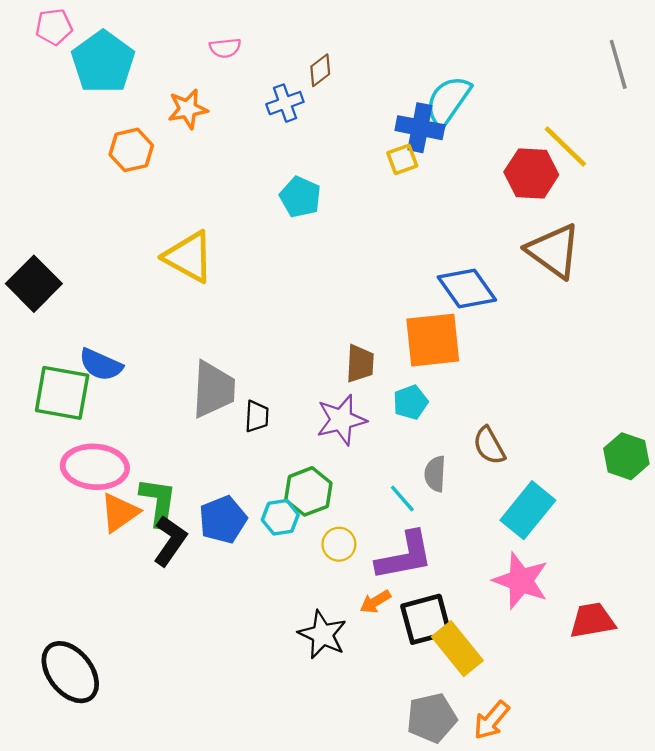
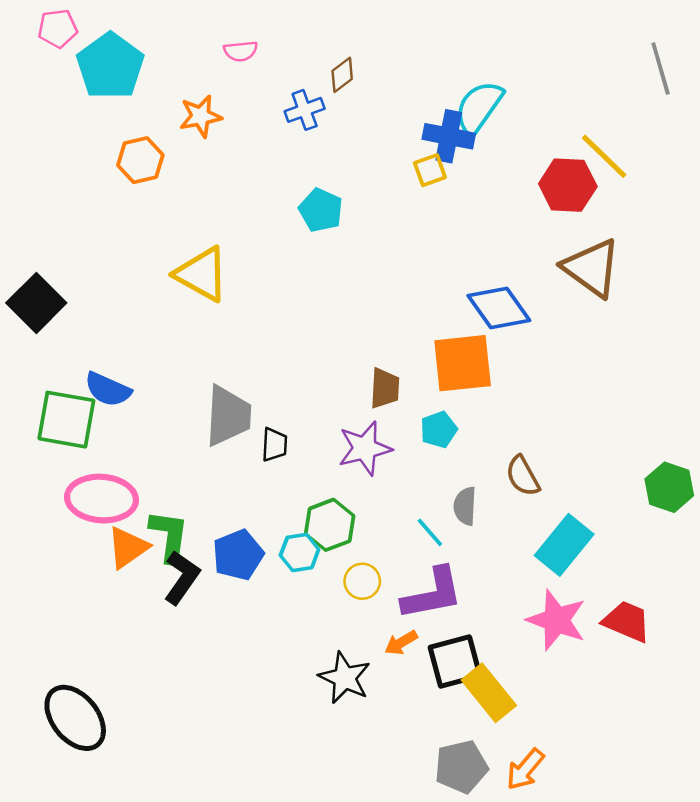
red trapezoid: (592, 620) -> (627, 621), moved, turned 33

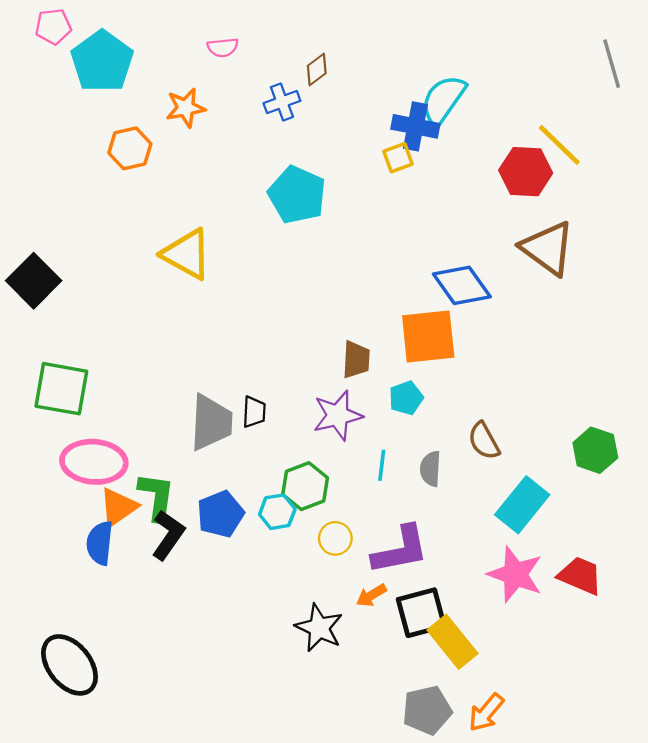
cyan pentagon: (321, 210) -> (297, 195), size x1.4
blue semicircle: (108, 389) -> (100, 543), moved, turned 72
gray trapezoid: (228, 416) -> (211, 422), moved
green hexagon: (669, 487) -> (595, 450), moved
cyan line: (430, 532) -> (382, 465), moved, turned 48

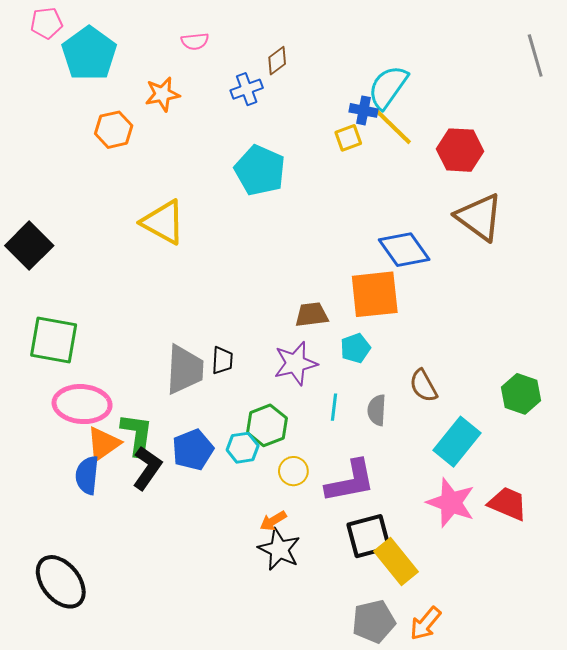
blue cross: (415, 126) -> (364, 110), size x0.7
yellow line: (559, 145) -> (393, 127), moved
brown trapezoid: (356, 360) -> (312, 315), turned -100
orange arrow: (371, 595) -> (273, 521), moved

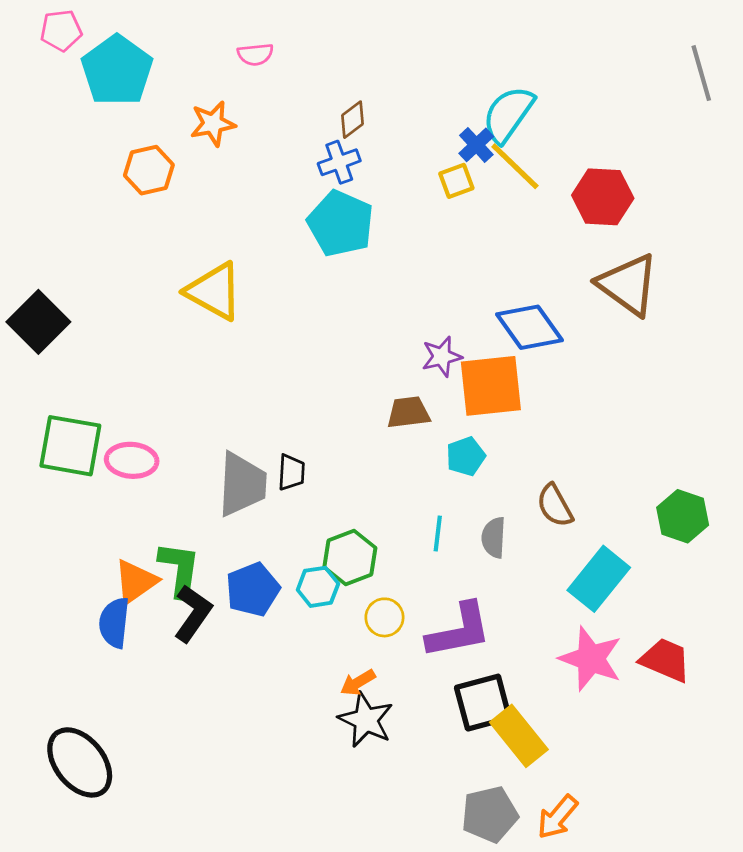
brown diamond: (277, 61) -> (353, 120), moved
blue cross: (247, 89) -> (339, 162), moved
blue cross: (364, 110) -> (476, 145), turned 36
purple star: (295, 363) -> (442, 357), moved, size x0.7
pink ellipse: (82, 404) -> (132, 460), moved, size x0.7

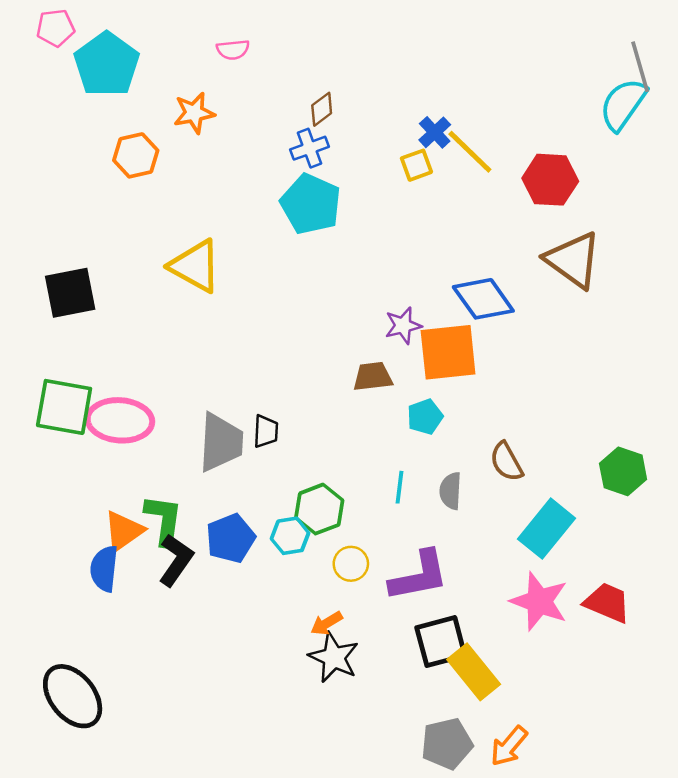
cyan semicircle: (508, 114) -> (623, 104), moved
black square: (38, 322) -> (70, 293), moved, turned 34
pink ellipse: (132, 460) -> (120, 420), size x1.4

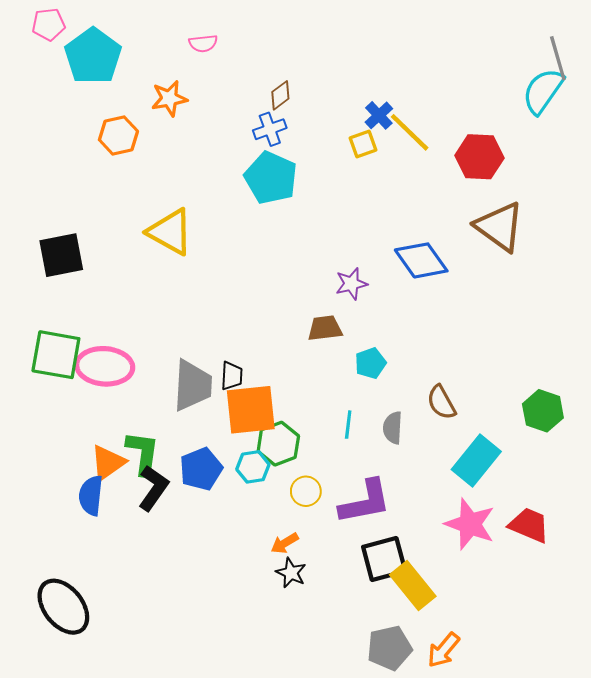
orange square: (448, 352) -> (251, 410), moved
black star: (334, 657) -> (291, 573), size x0.7

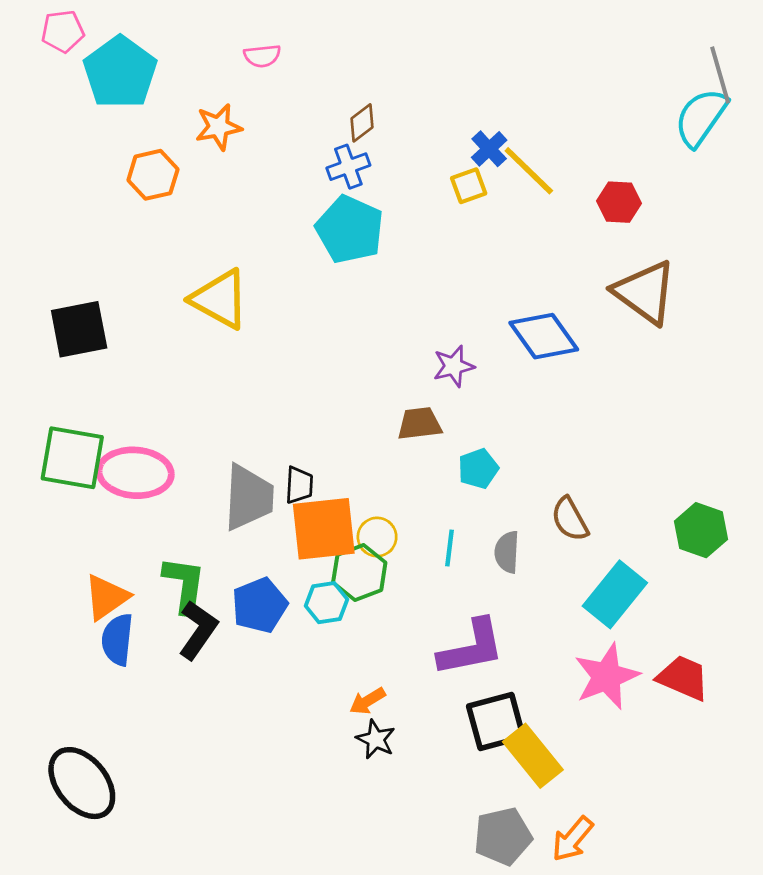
red hexagon: (479, 157) -> (619, 202), size x0.7
orange triangle: (108, 463) -> (106, 597), moved
yellow circle: (306, 491) -> (377, 537), moved
pink star: (470, 524) -> (607, 676), turned 30

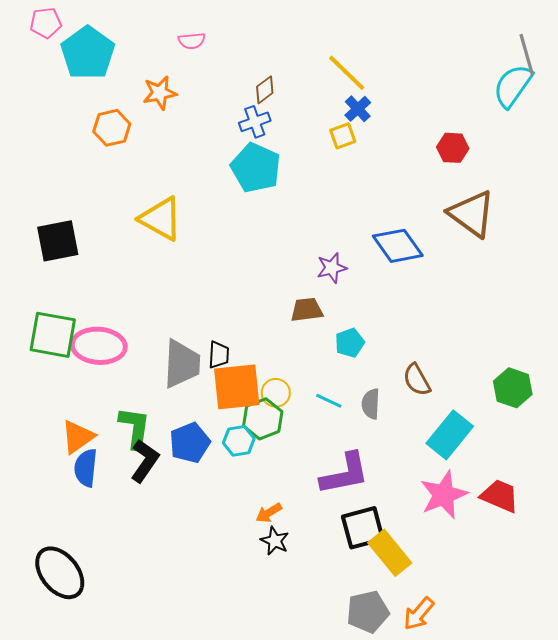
yellow line: (529, 171) -> (347, 73), moved
cyan line: (449, 548) -> (329, 401), turned -72

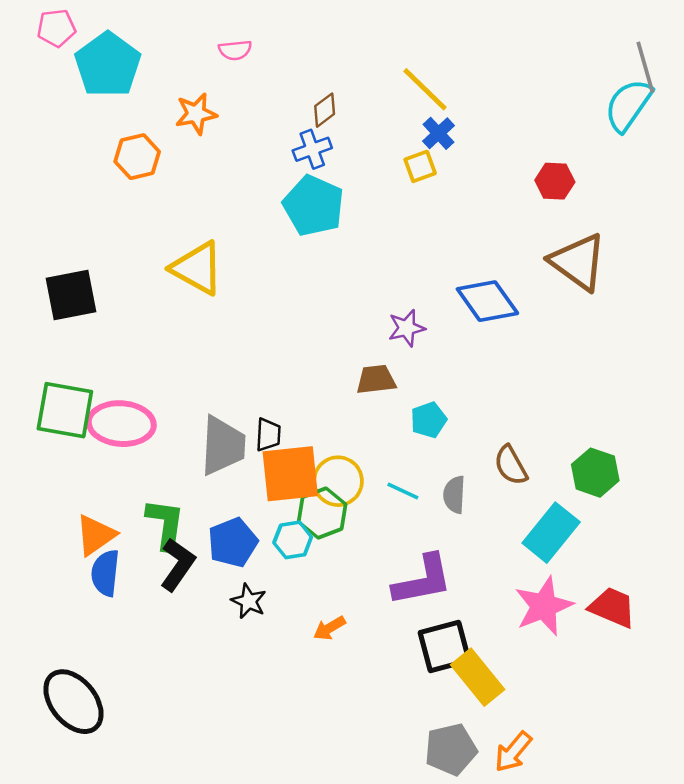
green hexagon: (513, 388) -> (595, 473), moved
yellow circle: (276, 393) -> (338, 481), size x1.4
black star: (275, 541) -> (249, 601), moved

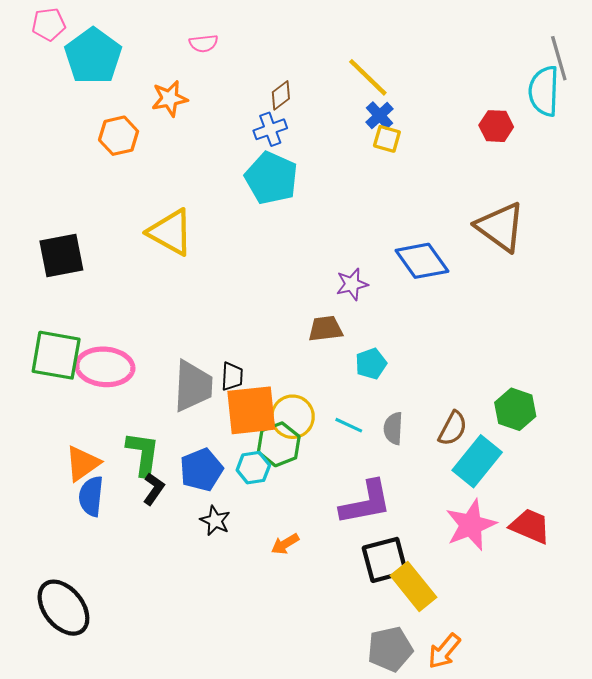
cyan semicircle: (628, 105) -> (544, 91), turned -33
yellow square: (420, 166) -> (387, 139), moved, turned 36
red hexagon: (555, 181) -> (496, 126), moved
brown semicircle: (511, 465) -> (453, 428), moved, turned -123
black L-shape: (178, 564) -> (154, 489), size x0.7

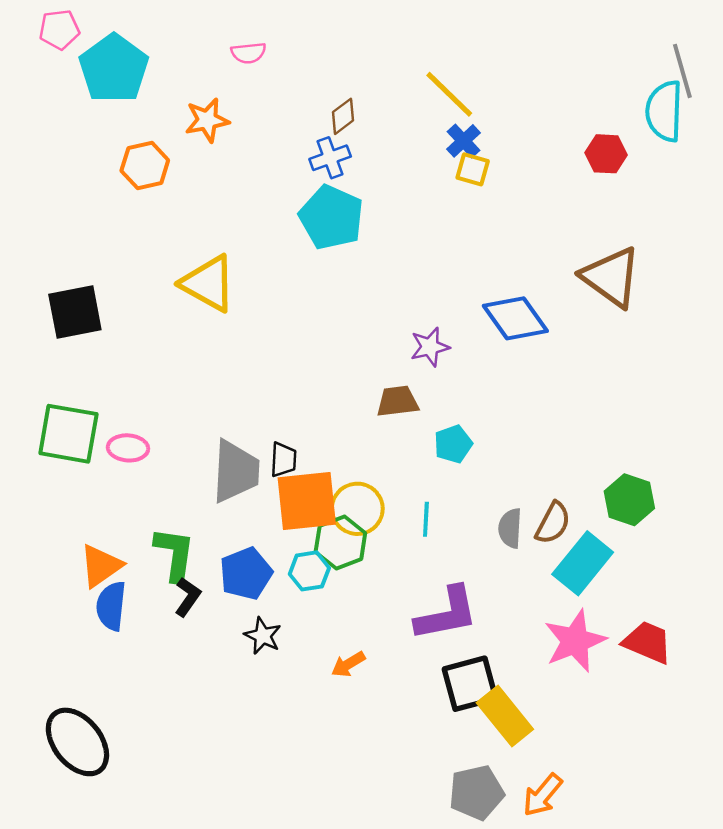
pink ellipse: (105, 367) -> (128, 448), size x0.6
cyan line: (349, 425) -> (426, 519), turned 68
gray semicircle: (393, 428) -> (510, 528), moved

